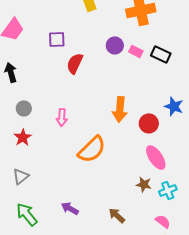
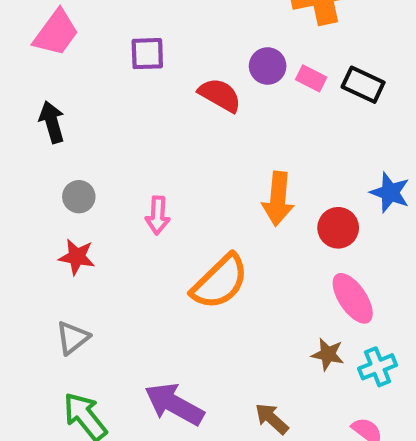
red semicircle: (75, 63) -> (220, 95), moved, turned 95
red star: (23, 137) -> (77, 257), turned -30
purple arrow: (70, 208) -> (174, 404), size x1.6

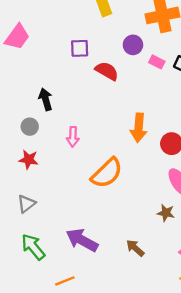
purple square: (147, 54) -> (80, 48), moved
purple circle: (268, 66) -> (133, 45), moved
black arrow: (52, 122) -> (46, 99), moved

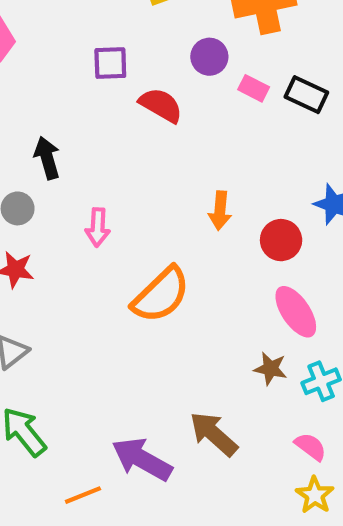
orange arrow: (139, 128) -> (220, 211), size x0.7
purple arrow: (82, 240) -> (142, 459), moved
brown arrow: (135, 248) -> (214, 434), size x1.4

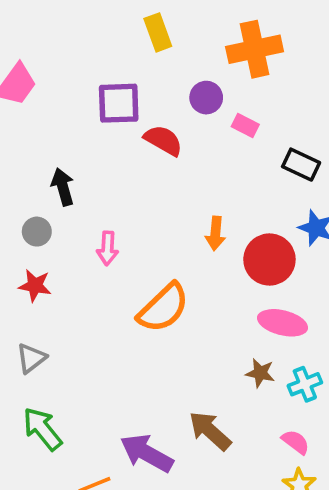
purple square: (110, 63) -> (119, 103), size x1.4
black rectangle: (306, 95) -> (301, 165), moved
red circle: (281, 240) -> (269, 260), size x1.4
pink ellipse: (296, 312) -> (283, 323), turned -42

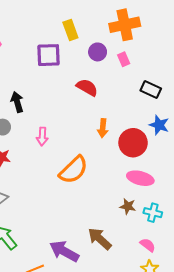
yellow rectangle: (158, 32) -> (70, 30), moved
pink rectangle: (245, 125) -> (124, 59), moved, turned 40
red semicircle: (163, 140) -> (87, 87), moved
cyan cross: (305, 384) -> (153, 213), turned 36

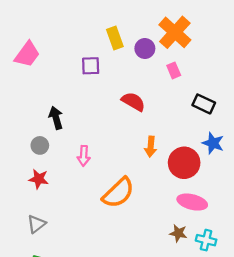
orange cross: (125, 25) -> (175, 32), turned -36
purple circle: (98, 52) -> (145, 48), moved
purple square: (48, 55) -> (91, 66), size x0.7

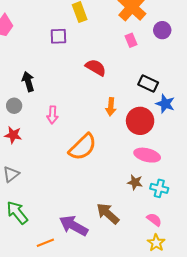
purple circle: (145, 48) -> (162, 30), moved
black rectangle: (204, 104) -> (148, 84), moved

